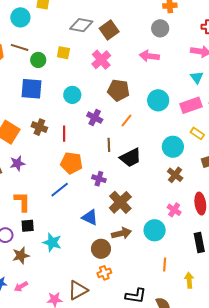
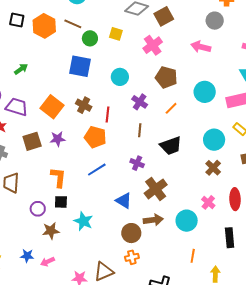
brown line: (109, 145) -> (140, 130), moved
orange pentagon: (71, 163) -> (95, 137), moved

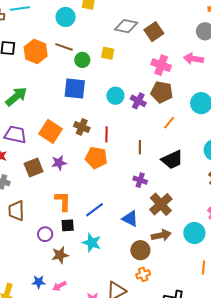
pink cross: (153, 45) -> (161, 65), moved, turned -30
green arrow: (21, 69) -> (16, 96), size x1.6
purple cross: (140, 102) -> (138, 101), moved
blue line: (97, 170) -> (94, 210), moved

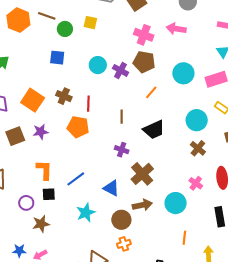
blue square: (75, 89) -> (57, 58), size x0.7
cyan star: (92, 243) -> (86, 213), moved, turned 30

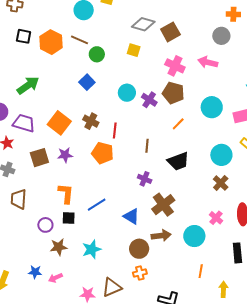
yellow square: (90, 23) -> (134, 50), moved
blue square: (57, 58) -> (87, 82), turned 35
cyan star: (86, 213) -> (92, 249), moved

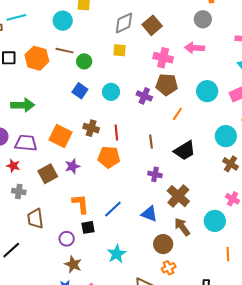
gray diamond: (143, 24) -> (124, 23), turned -30
green arrow: (28, 85) -> (23, 105), turned 45
cyan circle: (127, 93) -> (111, 92), moved
brown arrow: (161, 236) -> (182, 227), turned -108
brown star: (59, 247) -> (73, 264), moved, turned -30

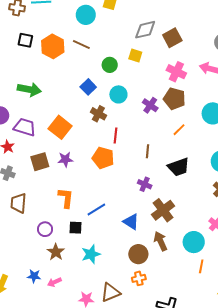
green circle: (84, 61) -> (110, 65), moved
brown cross: (91, 128) -> (98, 114), moved
black square: (88, 227) -> (76, 228), moved
orange line: (228, 254) -> (201, 266), moved
brown star: (73, 264) -> (56, 252), moved

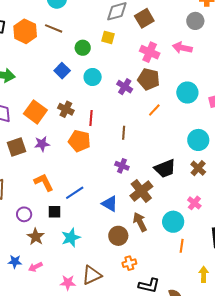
brown cross: (98, 114) -> (66, 109), moved
black trapezoid: (179, 167) -> (165, 168), moved
orange L-shape: (66, 198) -> (44, 182), turned -30
orange cross: (139, 278) -> (129, 263), moved

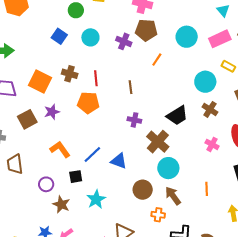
blue triangle: (110, 204) -> (119, 161), moved
brown arrow: (140, 222) -> (173, 196), moved
cyan circle: (173, 222) -> (168, 168), moved
orange cross: (129, 263) -> (158, 215), turned 32

